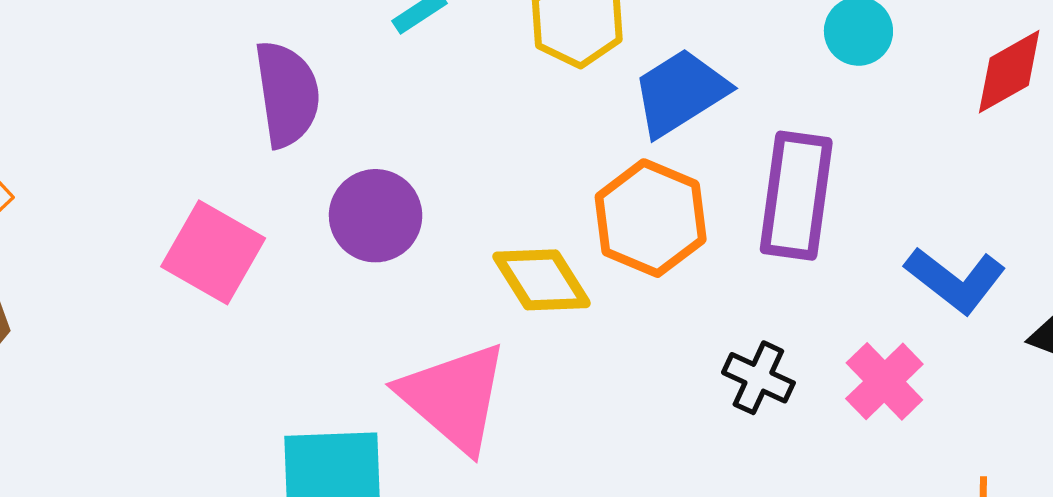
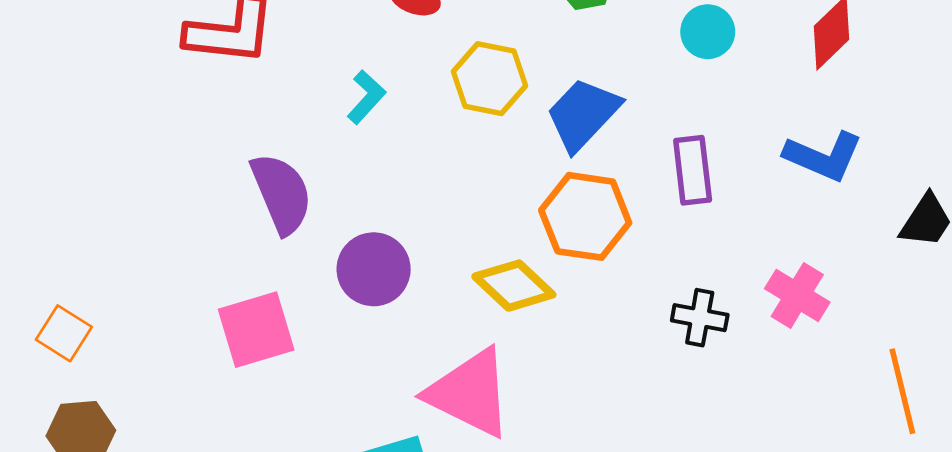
purple rectangle: (796, 196) -> (693, 170), size x0.7
pink square: (213, 252) -> (256, 330), turned -32
blue L-shape: (955, 280) -> (823, 156), moved

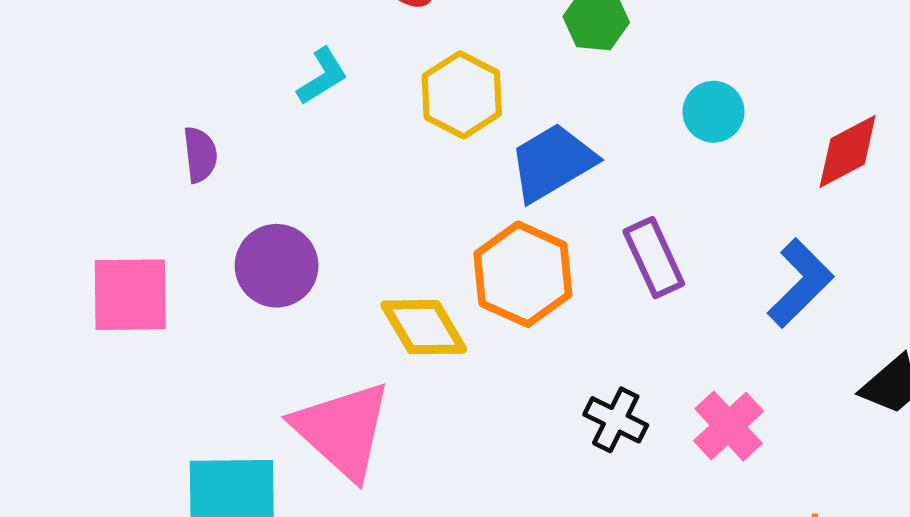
blue L-shape: (823, 156) -> (800, 283), turned -84
purple rectangle: (693, 170) -> (654, 258), turned -34
purple semicircle: (281, 193) -> (200, 155), size x0.6

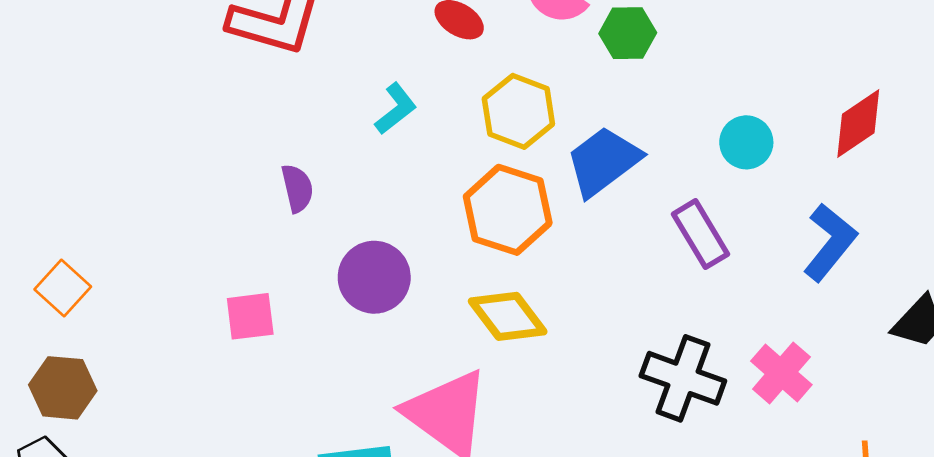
cyan circle: (714, 112) -> (746, 142), moved
orange hexagon: (523, 274) -> (508, 210), moved
pink square: (130, 295) -> (250, 316), size x0.7
black cross: (616, 420) -> (683, 378), size x1.5

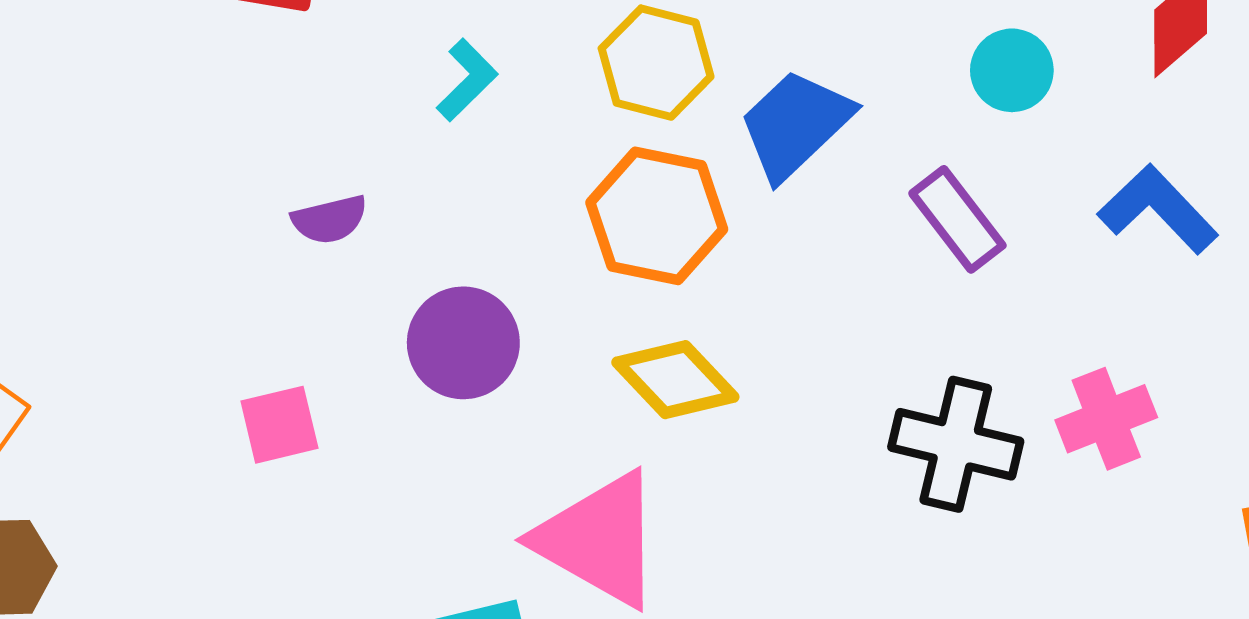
purple semicircle: (297, 188) -> (330, 219), turned 96
blue L-shape: (830, 242) -> (1158, 209), turned -76
pink cross: (781, 373) -> (1106, 419), turned 34

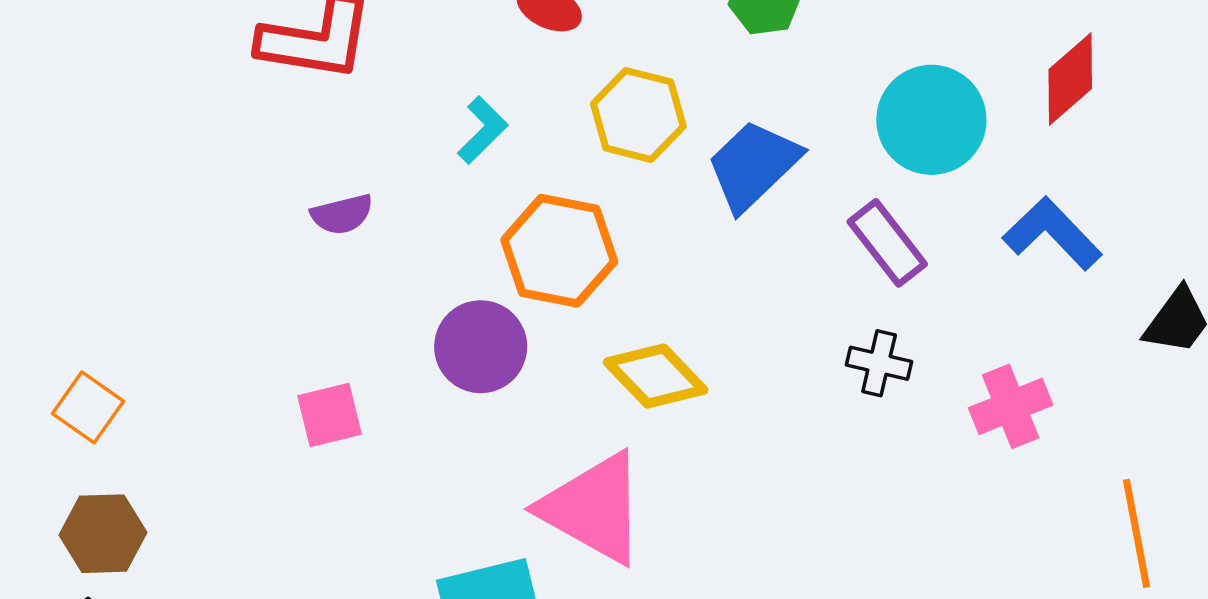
cyan circle: (1012, 70) -> (931, 120), size x1.6
orange hexagon: (657, 216) -> (559, 251), moved
purple semicircle: (330, 219) -> (342, 214), moved
black cross: (956, 444) -> (879, 363), moved, size x0.6

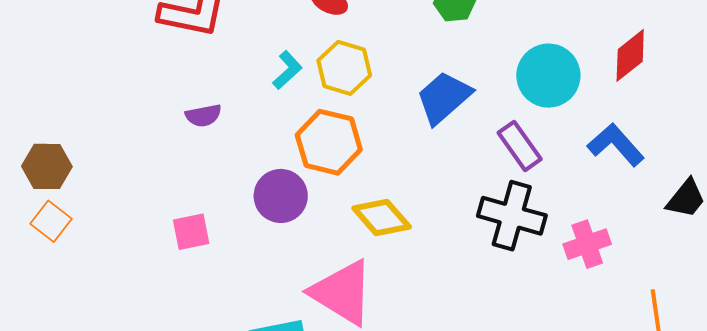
yellow hexagon: (638, 115) -> (344, 68), moved
black cross: (879, 363) -> (512, 216), size x1.8
brown hexagon: (103, 534) -> (47, 166), moved

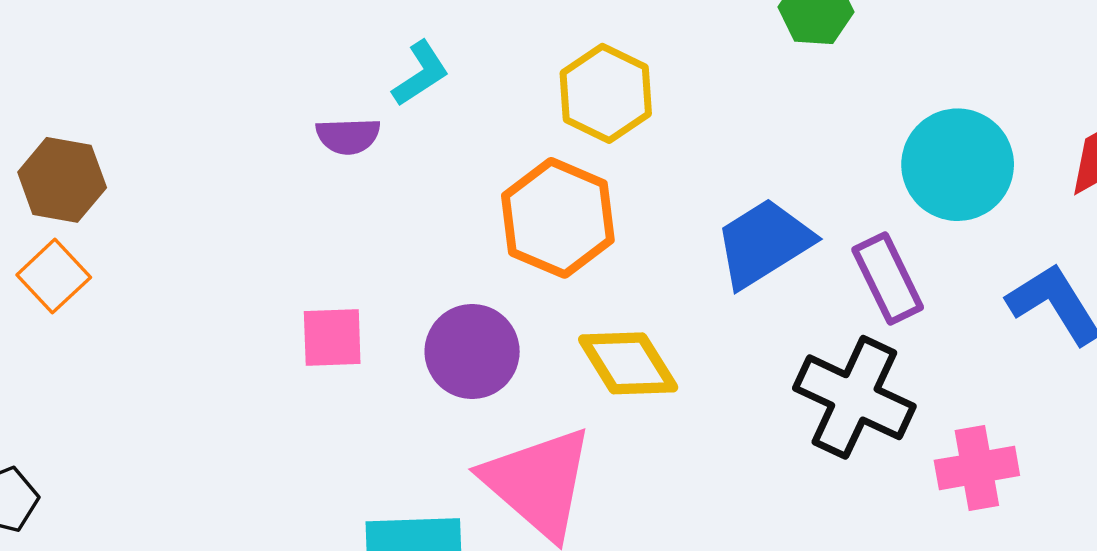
cyan L-shape: (287, 70) -> (421, 74), moved
blue trapezoid: (444, 97) -> (764, 243), moved
purple circle: (281, 196) -> (472, 352), moved
pink square: (191, 232) -> (332, 338), moved

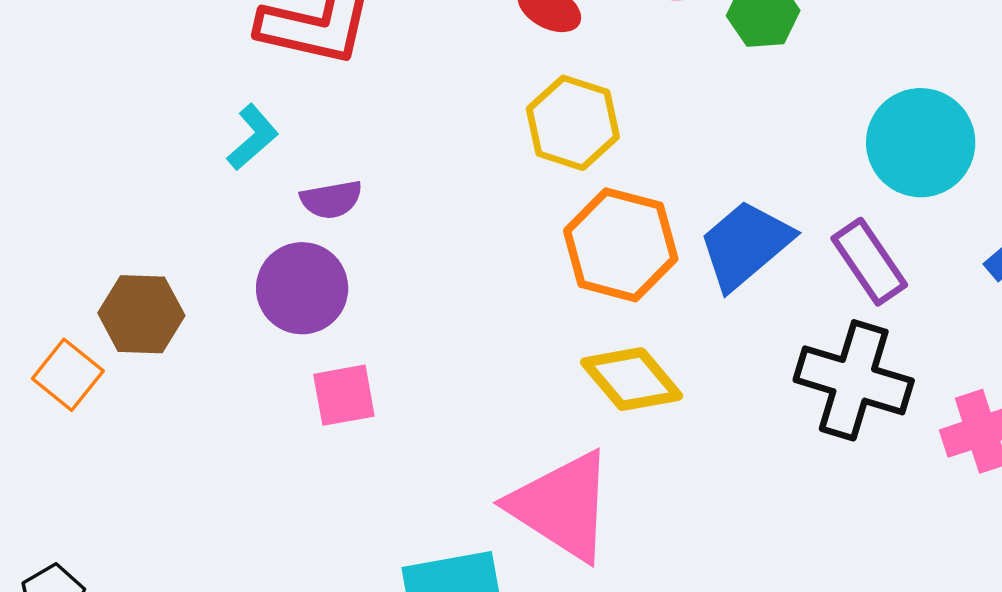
cyan L-shape: (421, 74) -> (253, 137), moved
brown hexagon: (62, 180) -> (141, 314), moved
orange hexagon: (558, 218) -> (621, 245), moved
purple circle: (472, 352) -> (302, 288), moved

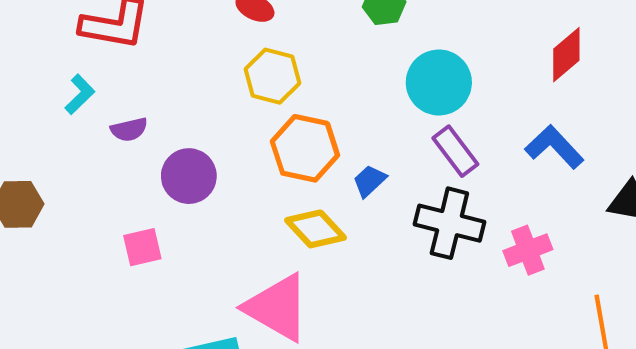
cyan circle: (921, 143) -> (439, 82), moved
blue trapezoid: (745, 245) -> (369, 181), moved, size x0.6
purple circle: (302, 288) -> (189, 176), moved

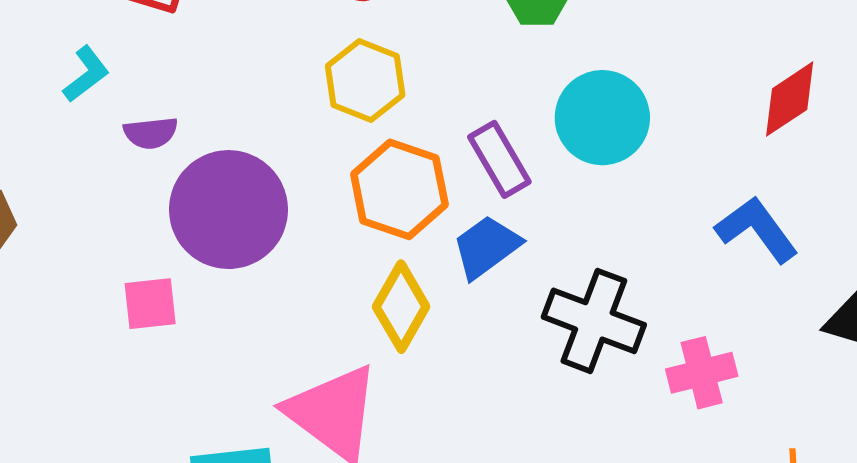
purple rectangle: (455, 151) -> (499, 159), moved
purple circle: (189, 176) -> (228, 210), size x1.5
blue trapezoid: (369, 181) -> (486, 247), size x1.4
yellow diamond: (316, 229) -> (401, 307), turned 66

